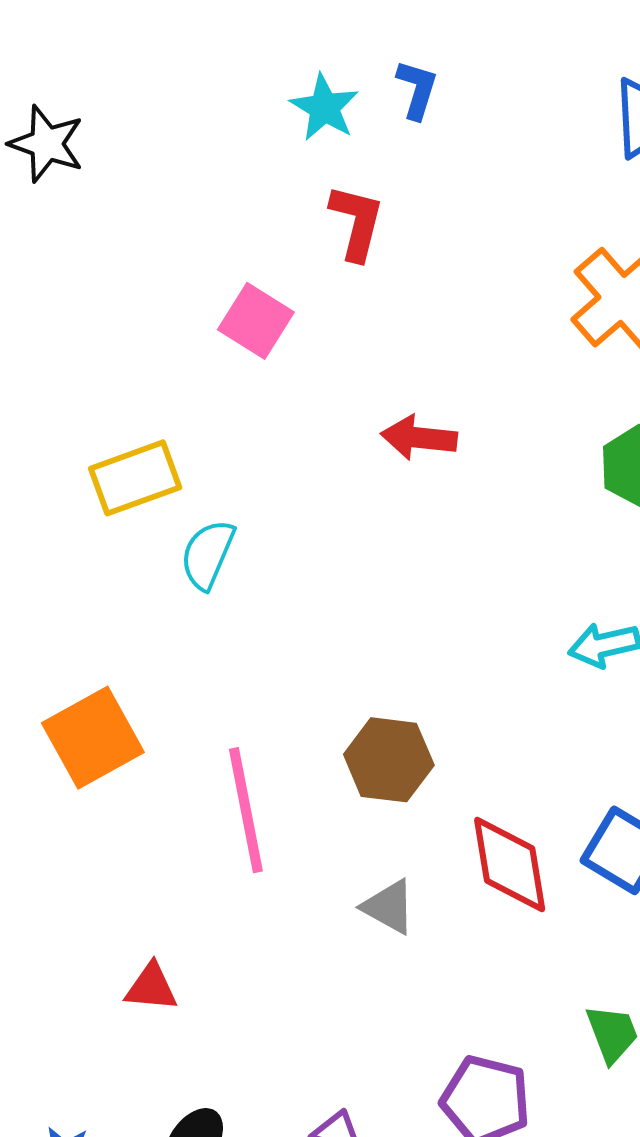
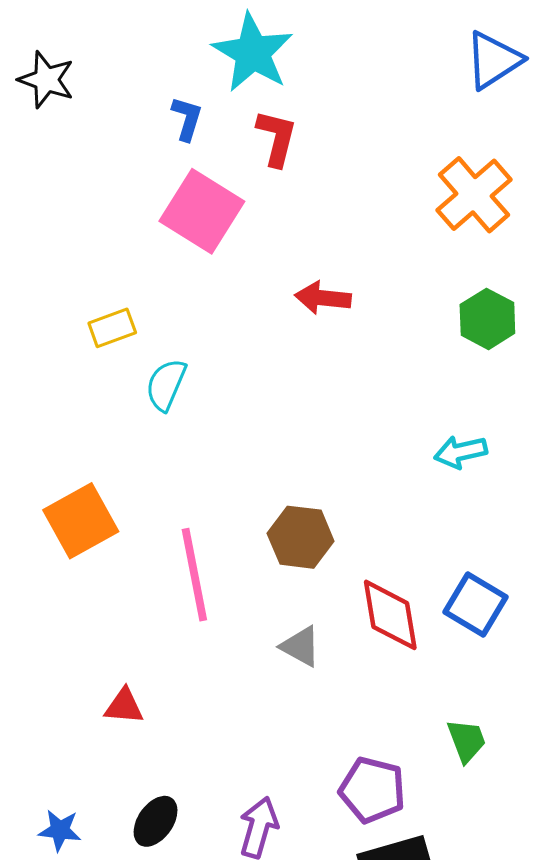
blue L-shape: (417, 89) -> (187, 119), moved
cyan star: (324, 108) -> (253, 53), size x1.6
pink square: (256, 321) -> (202, 211), size x1.5
yellow rectangle: (135, 478) -> (112, 328), size x0.7

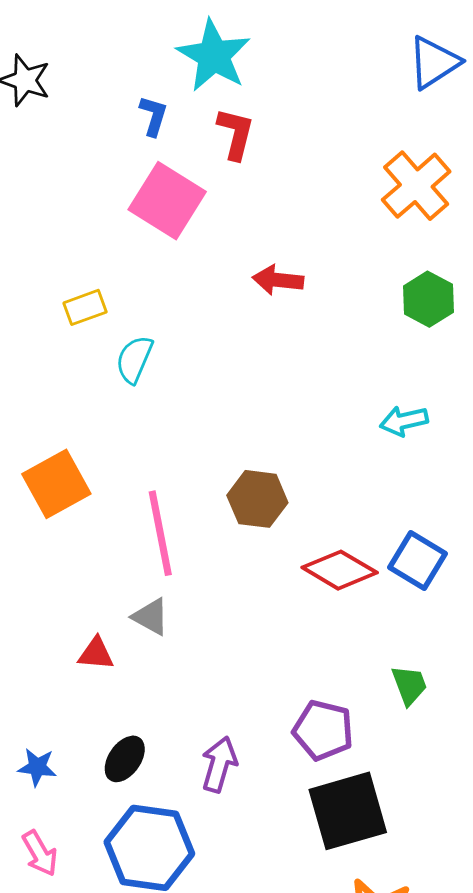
red diamond: (390, 615) -> (340, 570), turned -50
gray triangle: (301, 646) -> (151, 617), moved

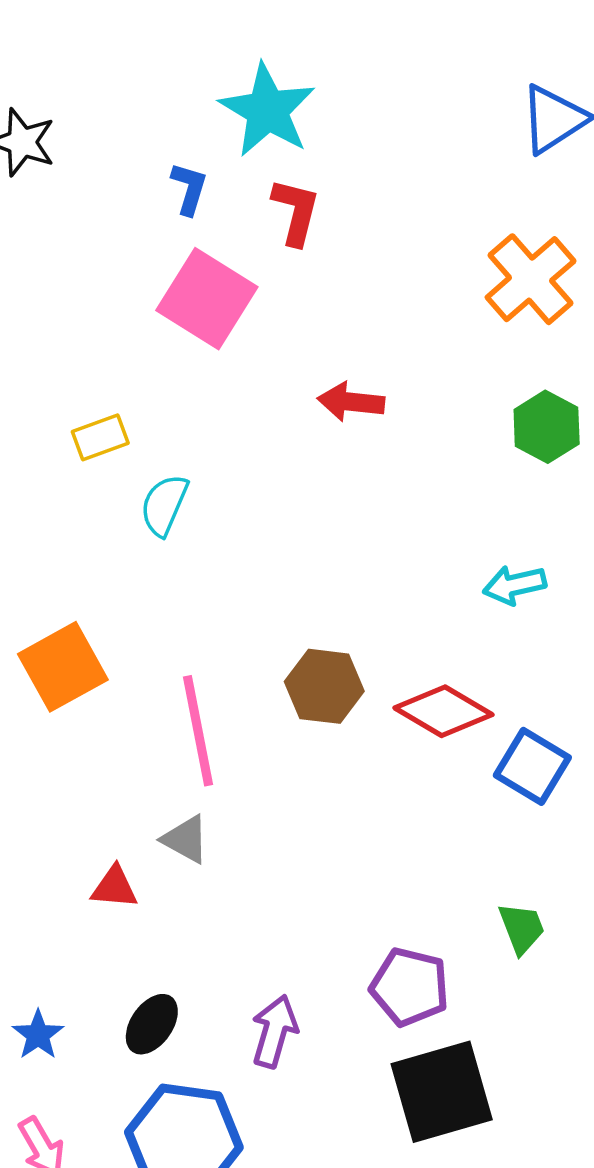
red diamond: (340, 570) -> (443, 711), moved
blue star: (37, 767) -> (38, 1035), turned 30

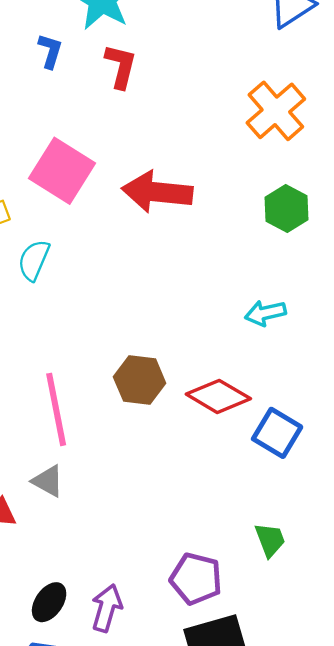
pink square: (207, 299) -> (62, 171), moved
red arrow: (351, 402) -> (157, 192), size x1.6
black ellipse: (152, 1024) -> (49, 602), moved

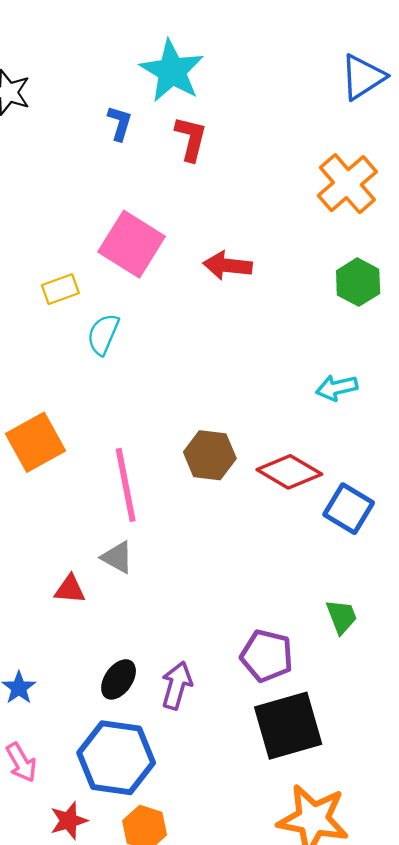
red arrow: (157, 192) -> (228, 265), size x0.7

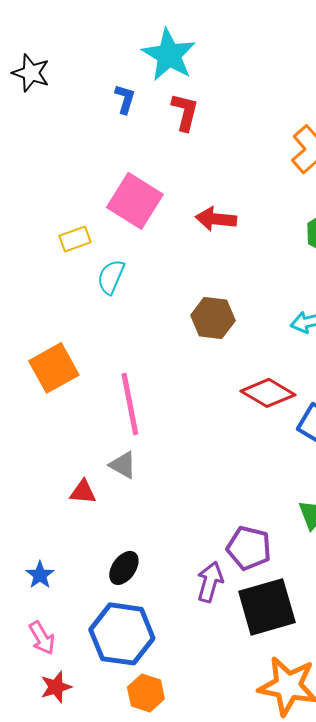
brown hexagon: (210, 455) -> (213, 318), moved
purple arrow: (177, 685) -> (210, 582), moved
red star: (69, 821) -> (56, 687), moved

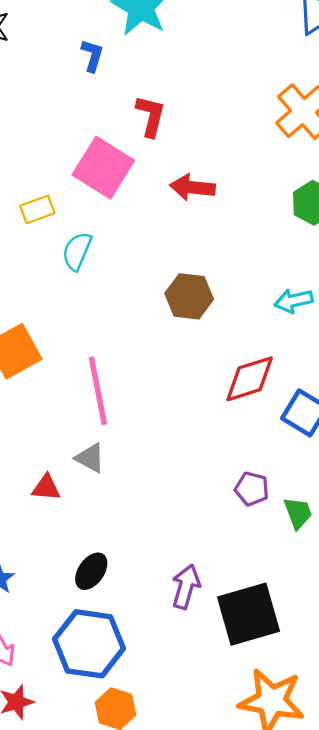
red L-shape: (185, 112) -> (151, 116), moved
red diamond: (268, 393) -> (250, 379), turned -48
purple pentagon: (249, 548) -> (252, 489), moved, size x0.7

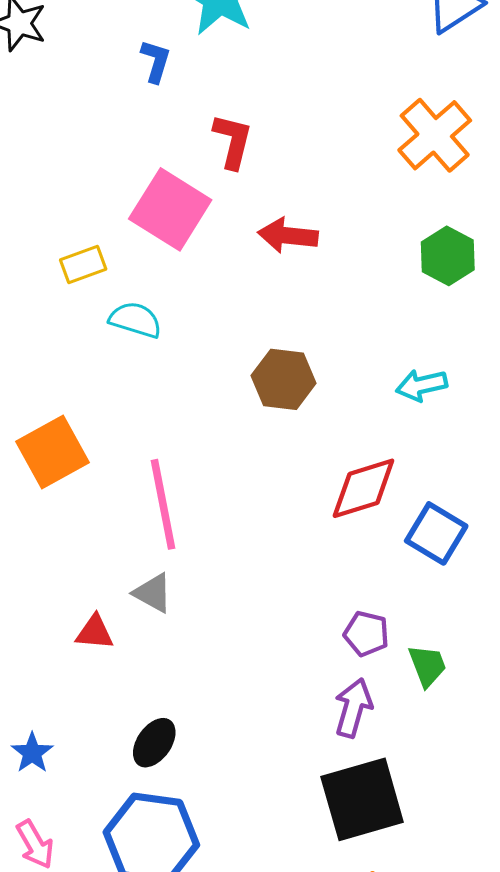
cyan semicircle: (77, 251) -> (135, 320), turned 84
purple arrow: (186, 587) -> (353, 708), moved

